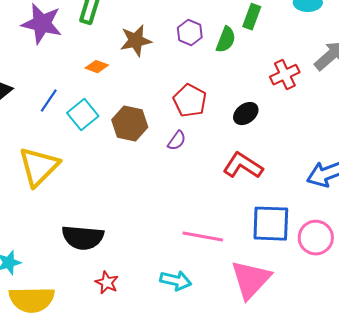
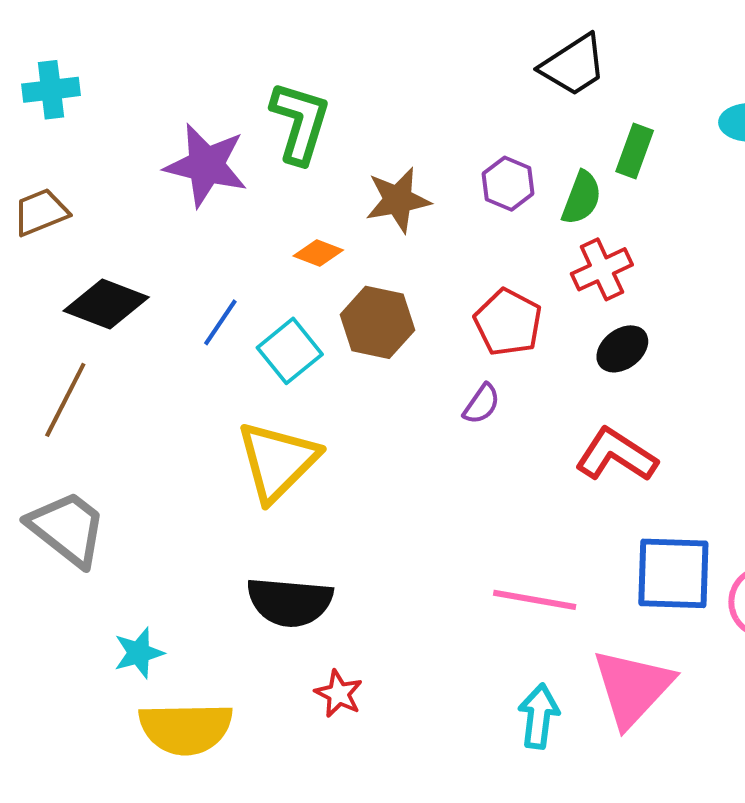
red cross: (285, 75) -> (602, 269), moved
brown hexagon: (130, 124) -> (377, 322), moved
yellow triangle: (39, 167) -> (277, 461), moved
cyan arrow: (176, 281) -> (539, 716), moved, turned -96

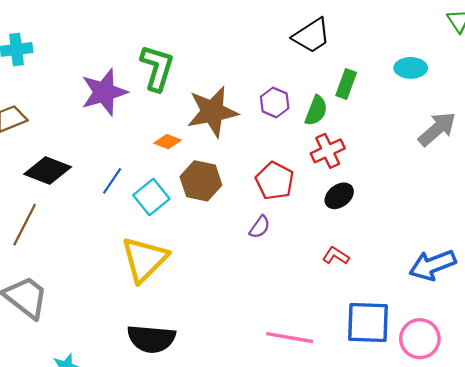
purple star: (206, 165) -> (104, 92), turned -30
brown star: (398, 200) -> (212, 112), size x1.4
red L-shape: (616, 455) -> (336, 256), size x0.6

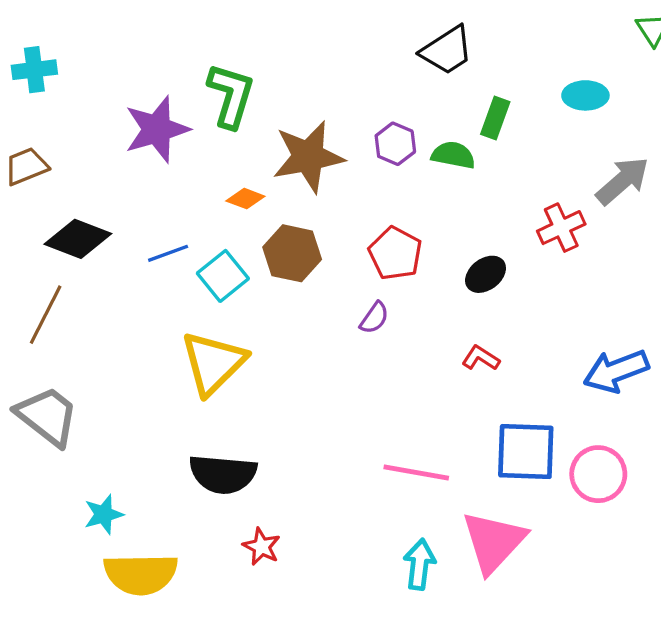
green semicircle: (316, 111) -> (453, 155), turned -100
red cross: (328, 151) -> (561, 228), moved
blue line: (112, 181) -> (168, 253), turned 36

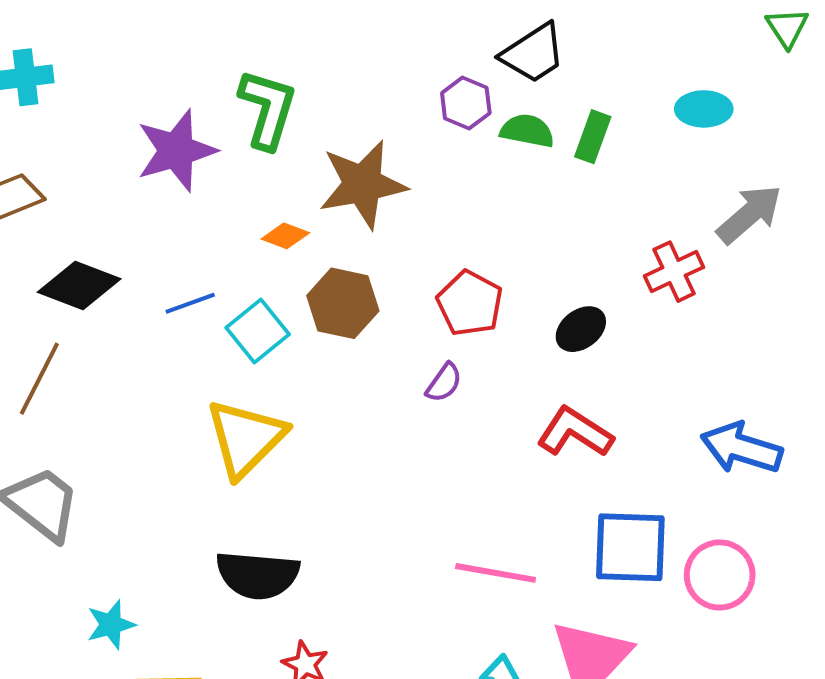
purple hexagon: (395, 144) -> (466, 103), moved
green semicircle: (453, 155) -> (527, 131), moved
red L-shape: (481, 358) -> (575, 432), size x1.6
blue arrow: (616, 371) -> (741, 448), turned 38

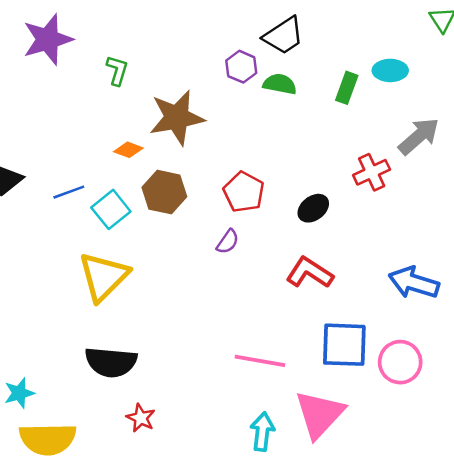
green L-shape: (268, 109) -> (117, 70), size x0.6
green rectangle: (593, 137) -> (347, 88), moved
purple star: (176, 151) -> (48, 39), moved

